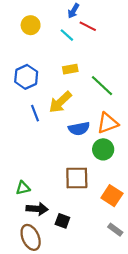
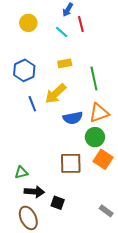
red line: (88, 26) -> (81, 24), turned 49
green line: (102, 86) -> (94, 78), turned 35
orange square: (112, 196) -> (103, 159), moved

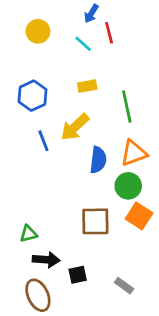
blue semicircle: (73, 118) -> (98, 160), turned -72
black square: (58, 203) -> (78, 275), turned -32
gray rectangle: (106, 211) -> (124, 286), moved

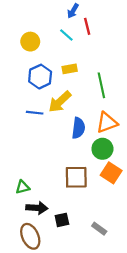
yellow circle: (38, 31) -> (30, 42), moved
blue hexagon: (32, 96) -> (40, 77), moved
blue line: (43, 141) -> (35, 113), turned -63

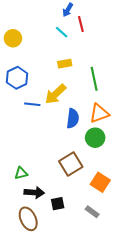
yellow circle: (30, 42) -> (13, 38), moved
blue hexagon: (40, 77) -> (17, 78), moved
orange square: (111, 173) -> (100, 182), moved
brown square: (76, 177) -> (71, 164), turned -30

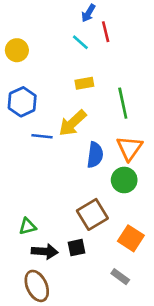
orange triangle: (99, 113) -> (129, 148), turned -35
black square: (58, 204) -> (76, 248), moved

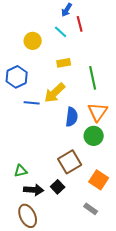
yellow circle: (17, 50) -> (33, 41), moved
black square: (76, 248) -> (58, 187), turned -32

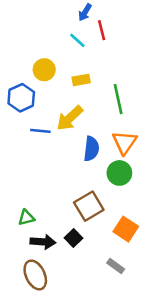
yellow circle: (33, 41) -> (44, 70), moved

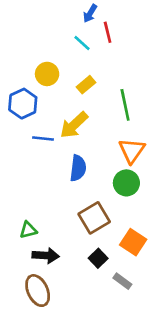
yellow rectangle: (81, 80) -> (86, 85), turned -30
blue semicircle: (91, 149) -> (78, 168), moved
black square: (74, 238) -> (98, 258), moved

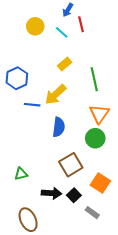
yellow circle: (47, 74) -> (35, 26), moved
black arrow: (46, 256) -> (51, 193), moved

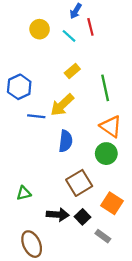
orange triangle: (99, 114) -> (111, 126), turned -30

